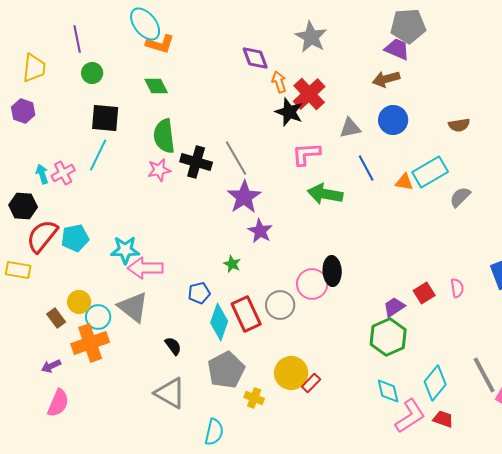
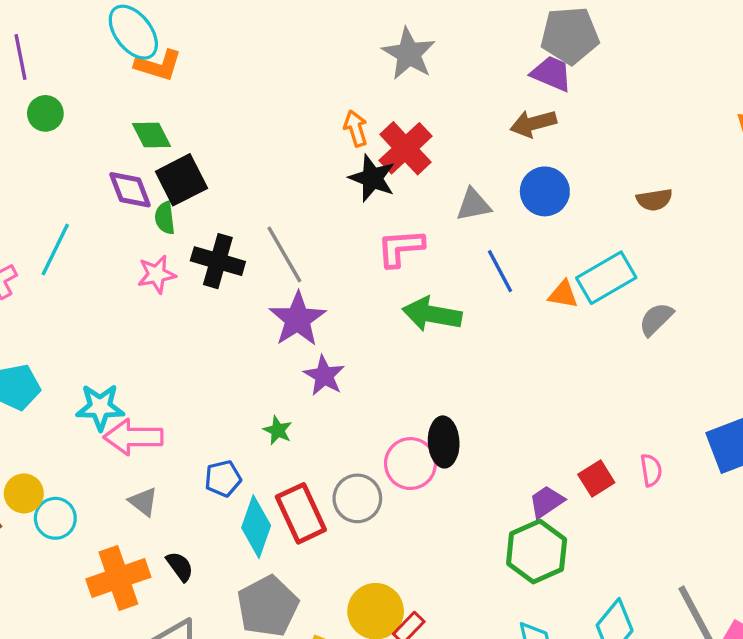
purple diamond: (255, 58) -> (130, 190), moved
black square: (105, 118) -> (181, 180), moved, turned -32
green semicircle: (164, 136) -> (165, 218), size x0.6
gray triangle: (133, 307) -> (143, 502), moved, size x0.6
orange cross: (90, 343) -> (118, 578), moved

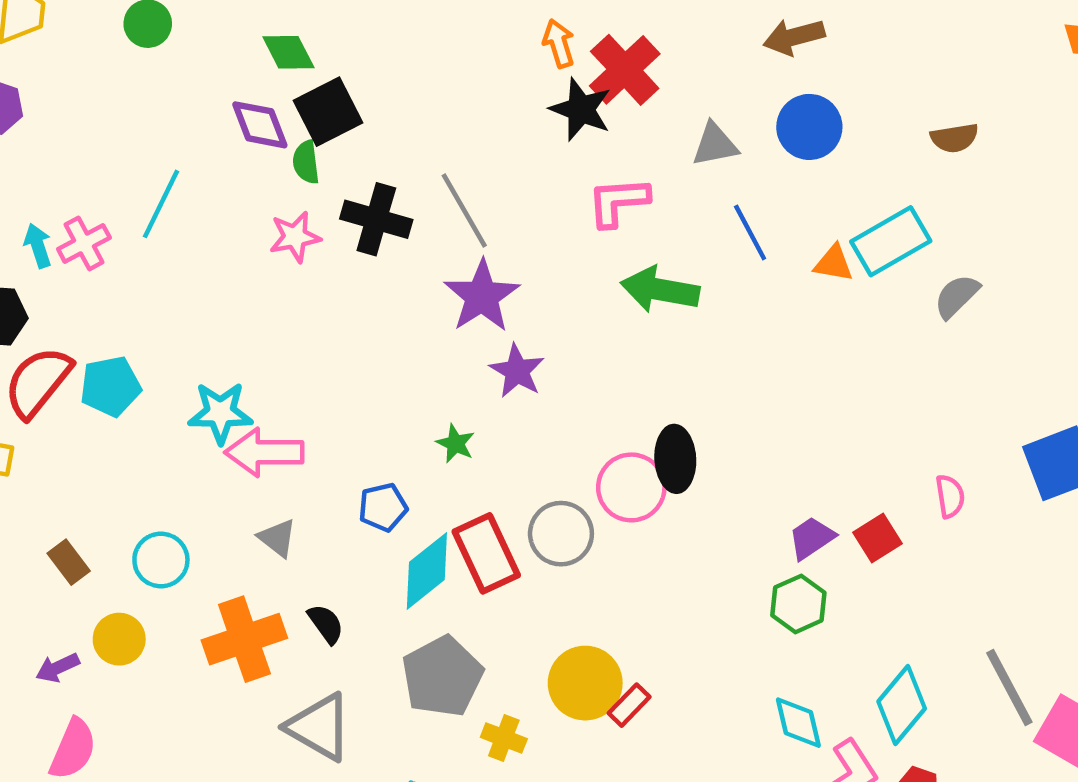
red square: (596, 478) -> (878, 538), moved
yellow circle: (24, 493) -> (119, 639), moved
cyan diamond: (256, 527) -> (427, 571), turned 32
green hexagon: (537, 552) -> (798, 604), size x0.7

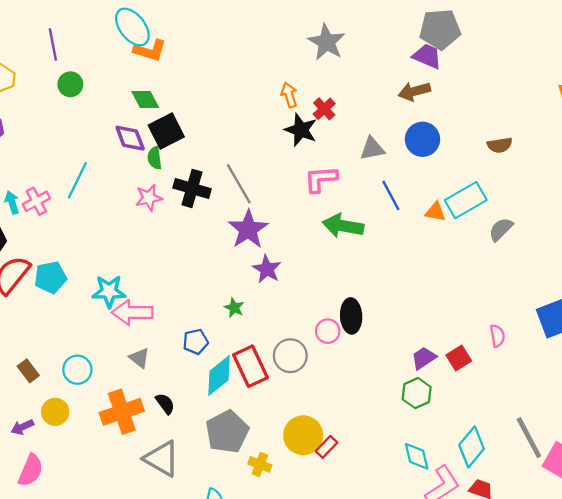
red cross: (625, 70) -> (324, 109), size x0.6
pink circle: (631, 487) -> (328, 331), size x0.7

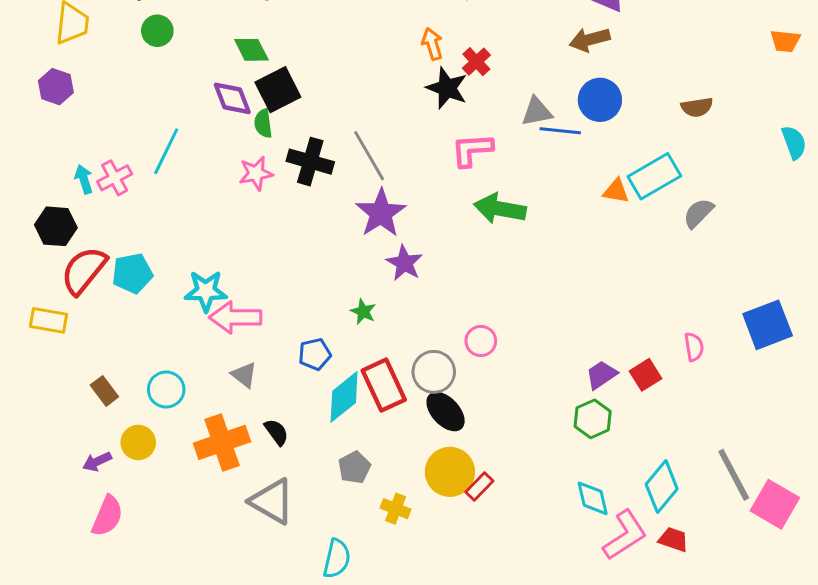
blue line: (391, 195) -> (560, 131), moved, turned -56
black ellipse: (351, 316) -> (446, 412), moved, turned -40
gray pentagon: (227, 432) -> (354, 467), size x0.6

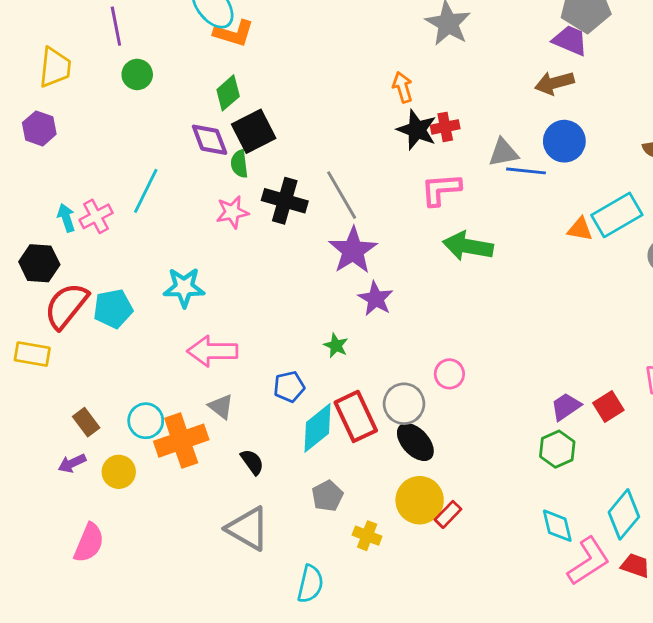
green diamond: (251, 50) -> (228, 93), turned 76
red cross: (476, 62) -> (445, 127), moved, turned 32
cyan star: (206, 291) -> (184, 287), moved
orange cross: (222, 442) -> (181, 441), moved
purple arrow: (97, 462) -> (72, 463), moved

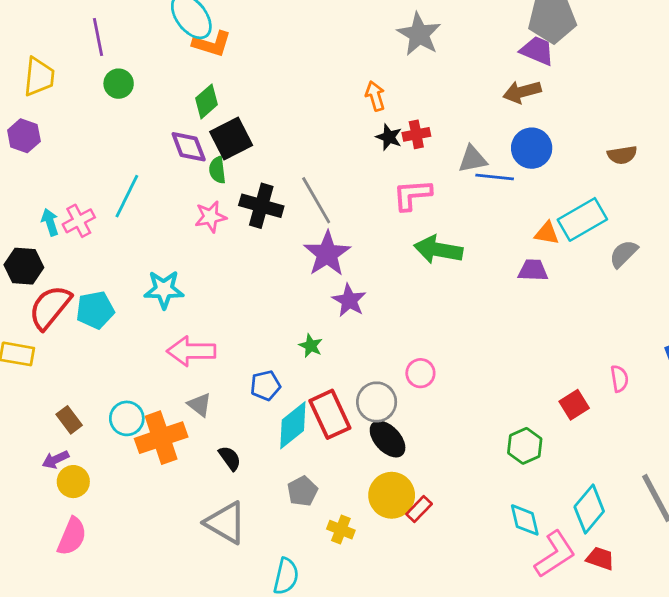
black star: (417, 130) -> (389, 137), size x0.7
purple trapezoid: (566, 407) -> (533, 270), moved, turned 36
yellow circle: (119, 472) -> (73, 482), moved

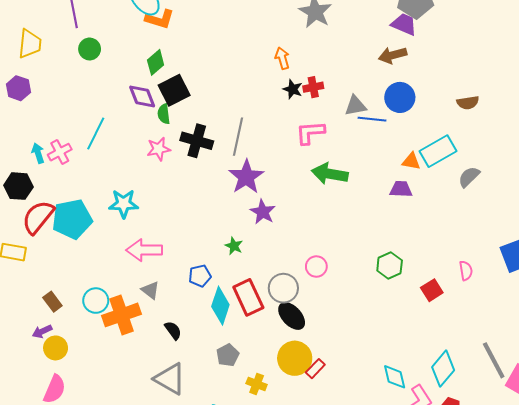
gray line: (316, 200) -> (238, 137), turned 42
cyan pentagon: (95, 310) -> (72, 219), size x1.4
cyan diamond: (293, 425) -> (220, 306), turned -33
green hexagon: (525, 446) -> (390, 265), moved

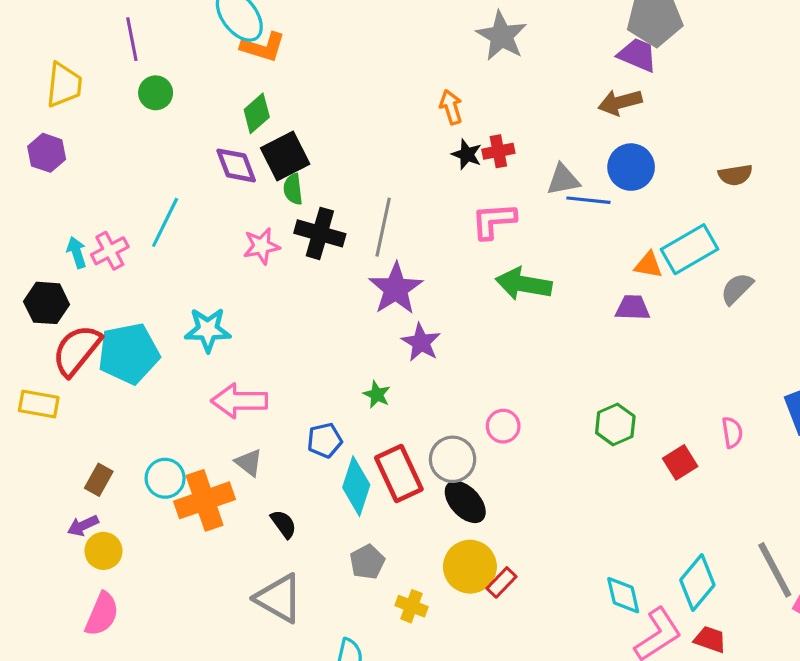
green semicircle: (164, 114) -> (293, 189), moved
brown rectangle: (52, 302) -> (99, 480), turned 66

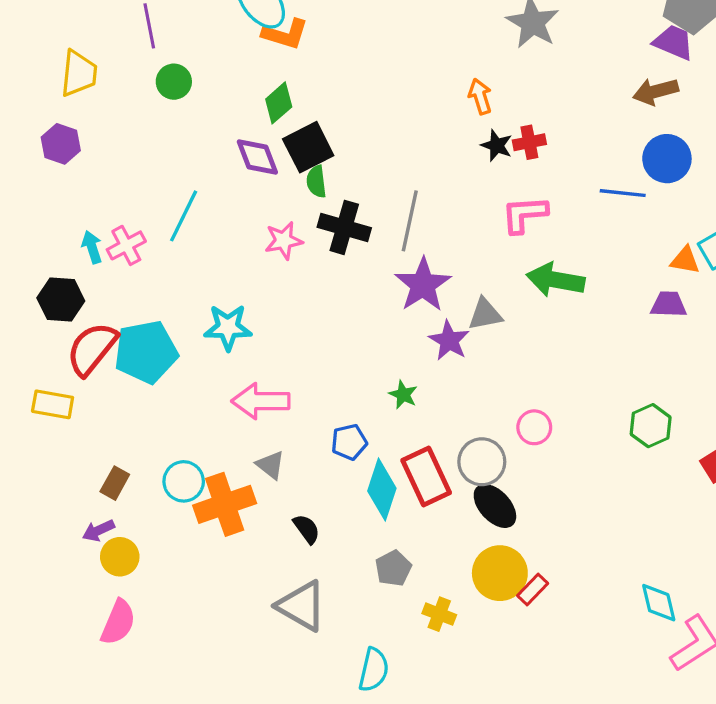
gray triangle: (563, 180) -> (485, 314), moved

